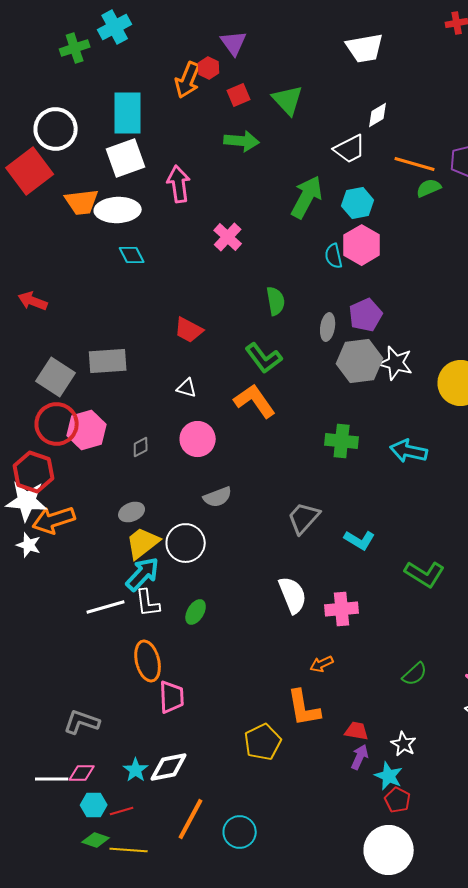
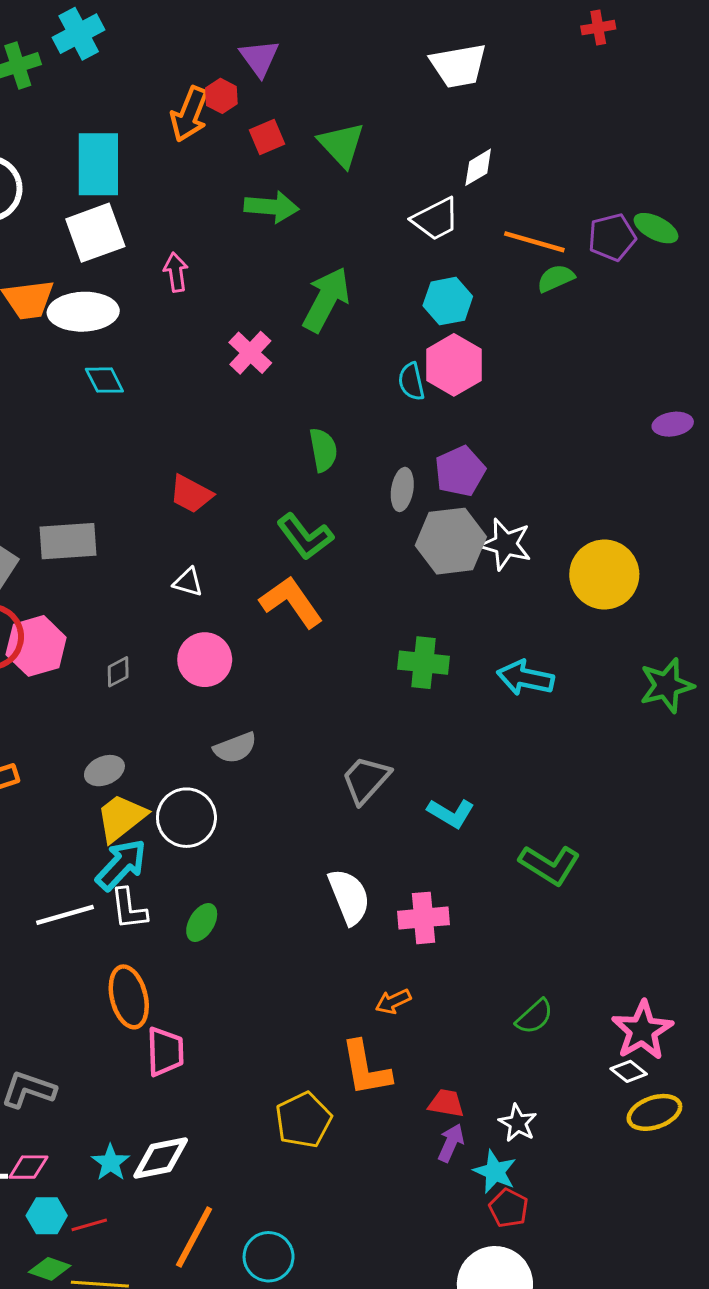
pink arrow: (179, 184) -> (176, 272), size x0.7
green arrow: (307, 197) -> (326, 300), moved

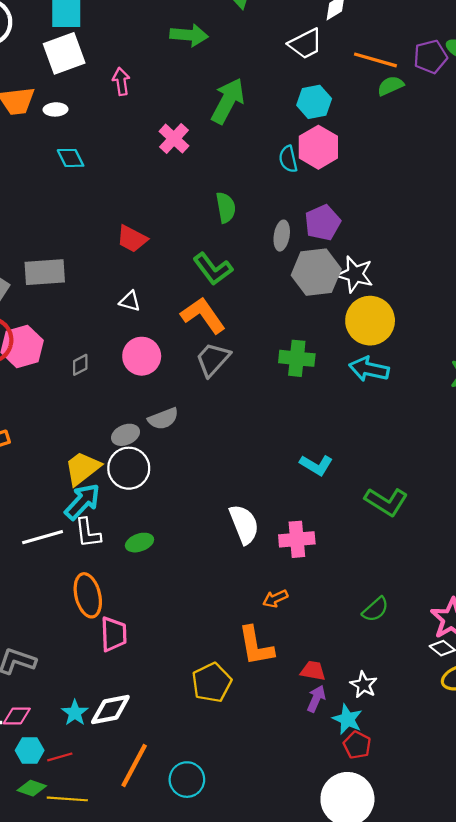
white ellipse: (83, 312) -> (55, 109), size x0.5
yellow circle: (604, 575) -> (370, 321), moved
gray ellipse: (104, 771) -> (126, 435), moved
gray trapezoid: (366, 780) -> (213, 359), moved
green ellipse: (202, 922) -> (140, 543), turned 40

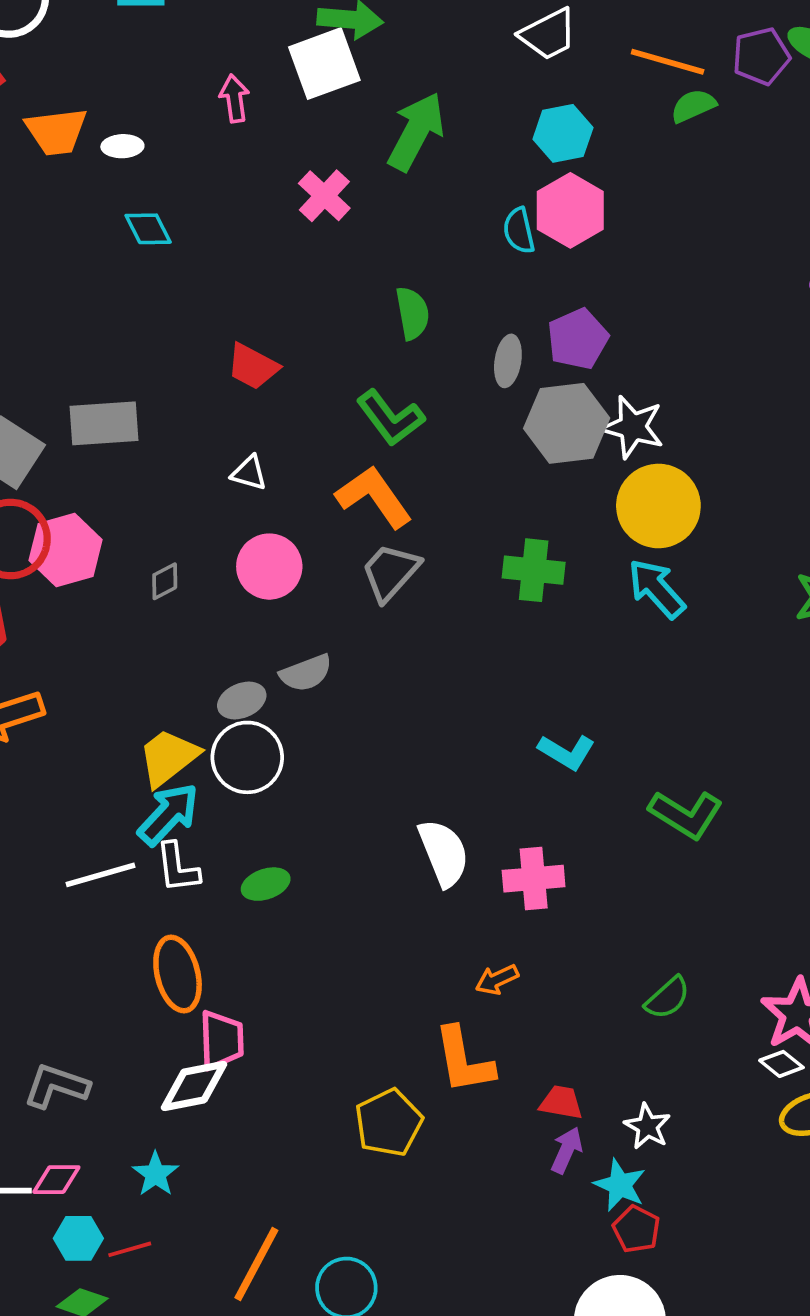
white square: (64, 53) -> (324, 64), moved
cyan arrow: (369, 369) -> (657, 589), turned 36
white diamond: (110, 710) -> (194, 1086), moved

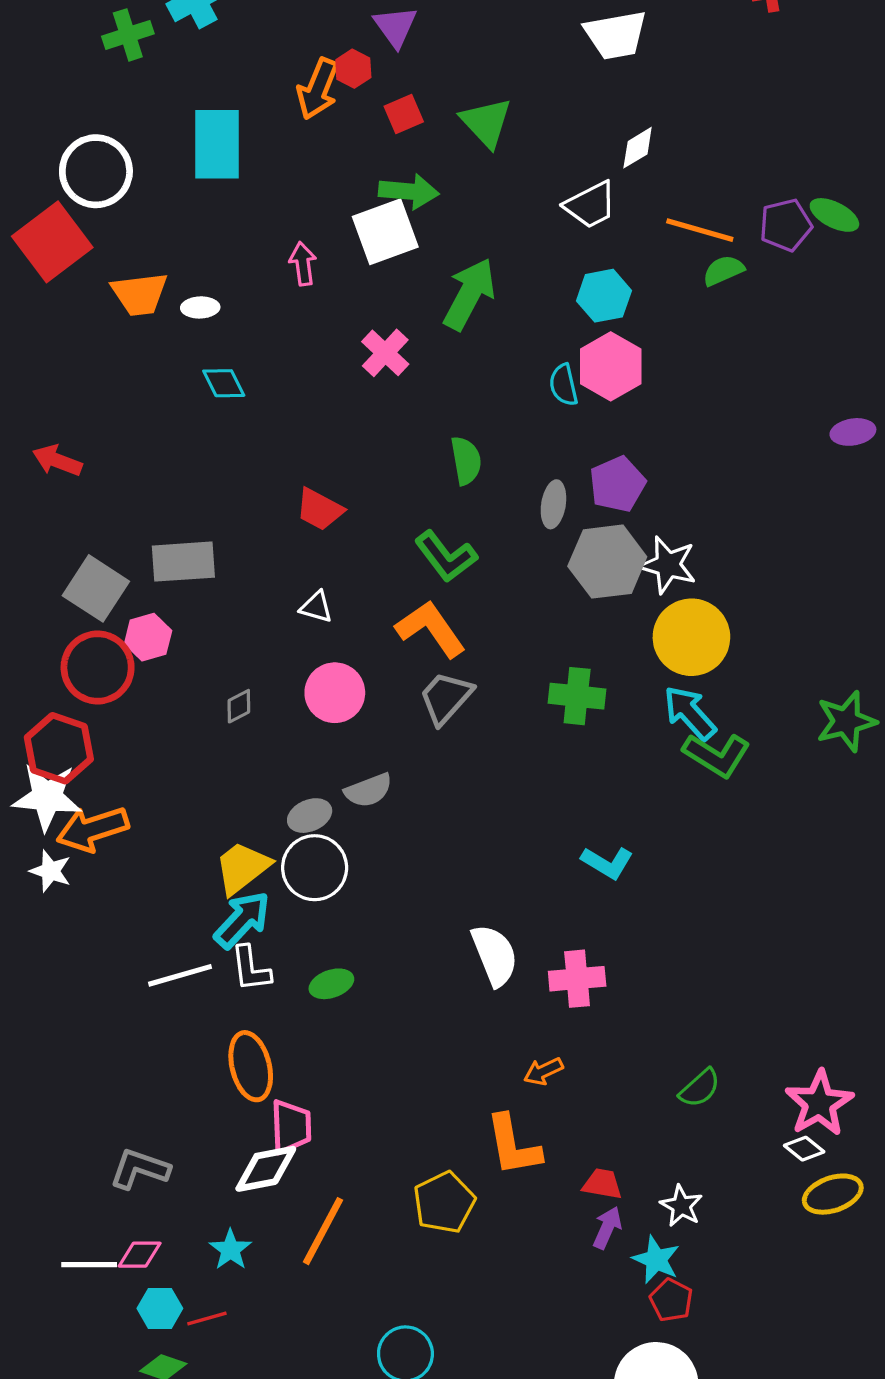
pink hexagon: (66, 550) -> (148, 637), moved, size x0.7
green L-shape: (686, 814) -> (717, 755), moved
orange line: (256, 1264) -> (323, 1231), moved

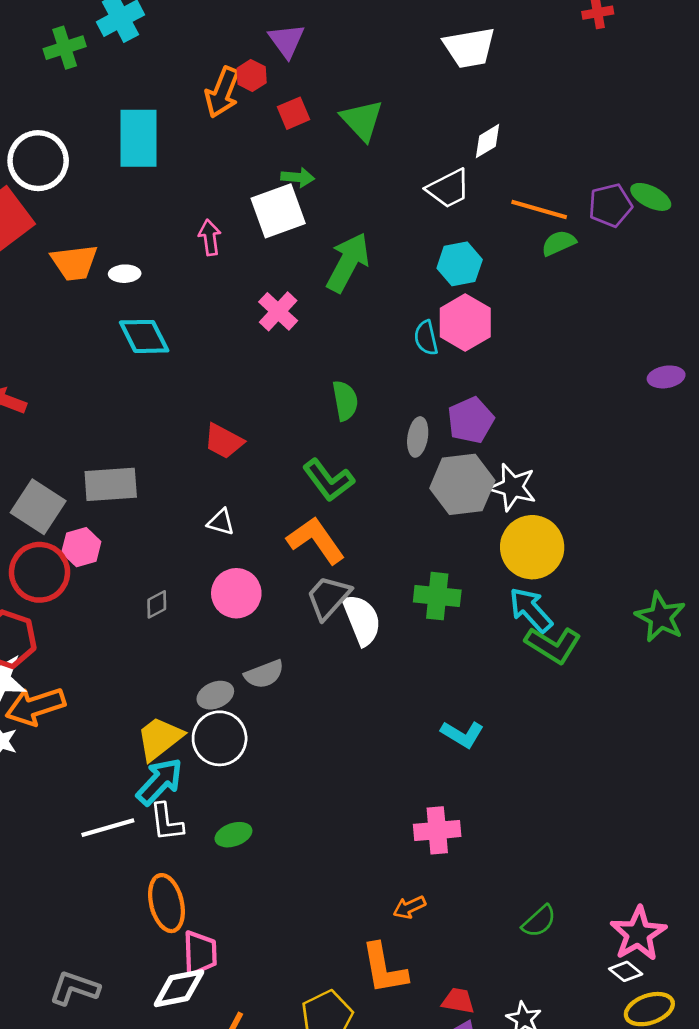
green arrow: (409, 191) -> (298, 177), size x0.7
cyan diamond: (224, 383) -> (144, 336), size x1.4
green star: (846, 721) -> (661, 617), turned -30
white semicircle: (495, 955) -> (362, 620), moved

